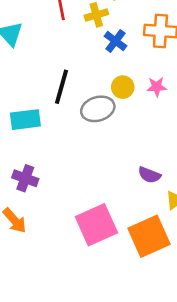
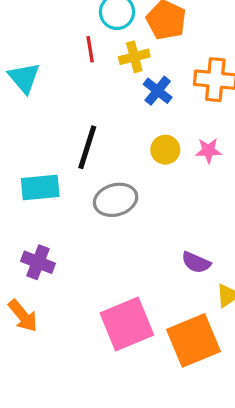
gray ellipse: (98, 109) -> (116, 200), moved

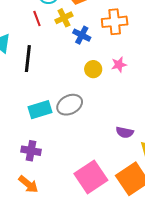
black line: (87, 147) -> (28, 59), moved
cyan rectangle: (40, 188) -> (40, 110), moved

